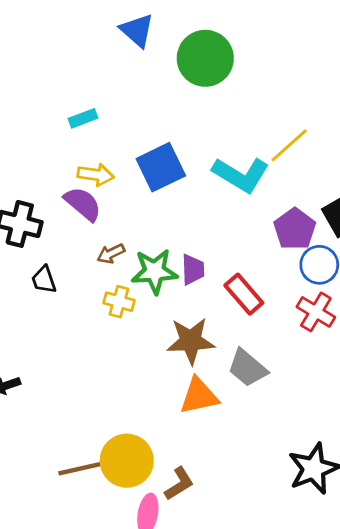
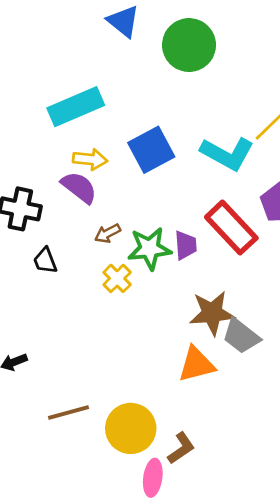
cyan rectangle: (83, 118) -> (76, 107), size x2.0
red rectangle: (244, 294) -> (231, 228), moved, size x1.4
yellow cross: (119, 302) -> (117, 278), turned 32
brown star: (191, 341) -> (212, 313), moved
brown line: (80, 469) -> (68, 412), moved

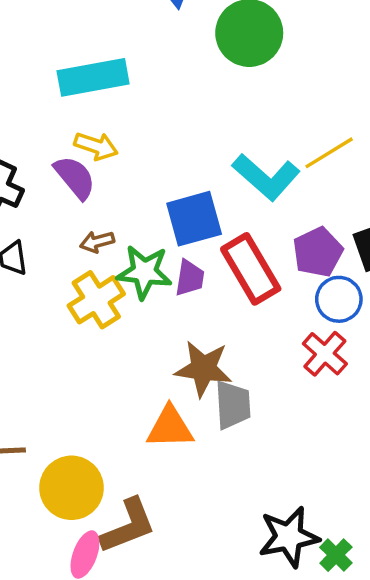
blue square: (151, 150) -> (194, 219), moved
yellow cross: (117, 278) -> (96, 300), size x1.5
gray trapezoid: (241, 336) -> (233, 405), turned -144
brown L-shape: (181, 448) -> (128, 526), size x1.5

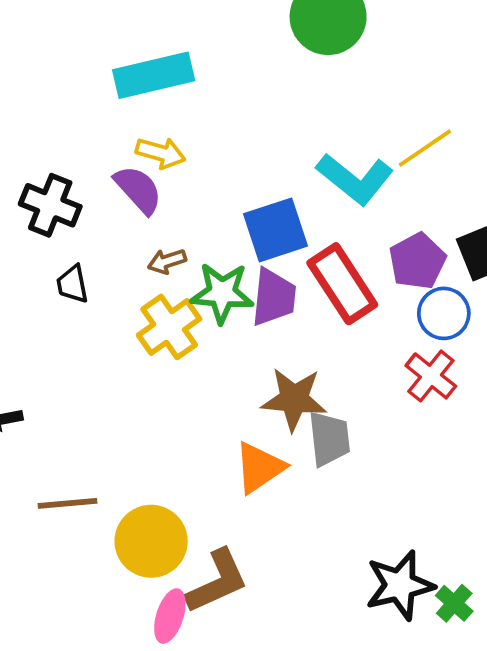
purple trapezoid: (190, 278) -> (274, 297), size x1.4
orange triangle: (170, 427) -> (259, 468), turned -30

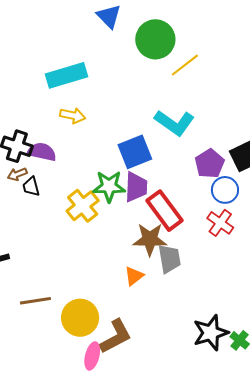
yellow line: (425, 148) -> (185, 65), moved
purple semicircle: (138, 190) -> (42, 152), moved, turned -32
brown arrow: (167, 261) -> (17, 174), moved
red rectangle: (342, 284) -> (165, 211), moved
orange triangle: (259, 468) -> (134, 276), size x0.7

